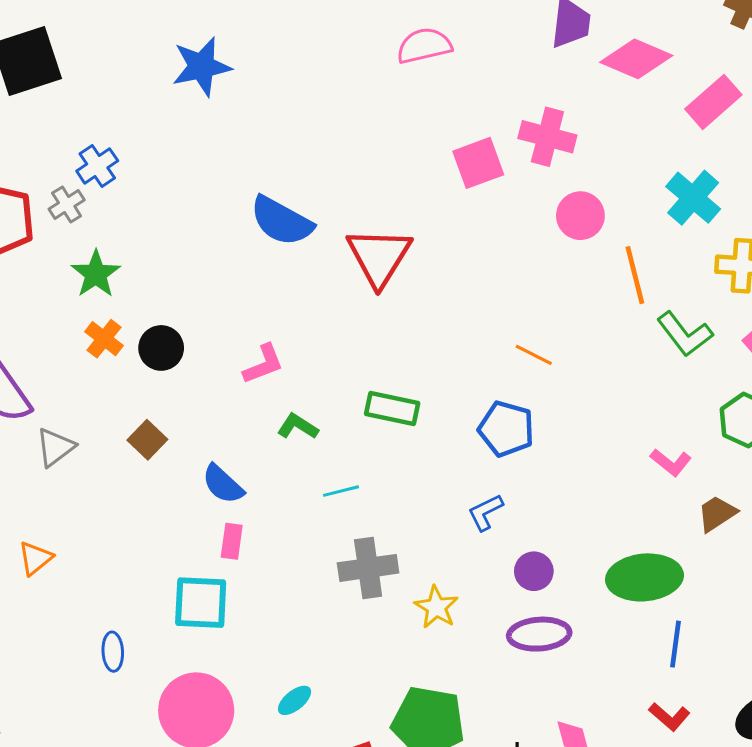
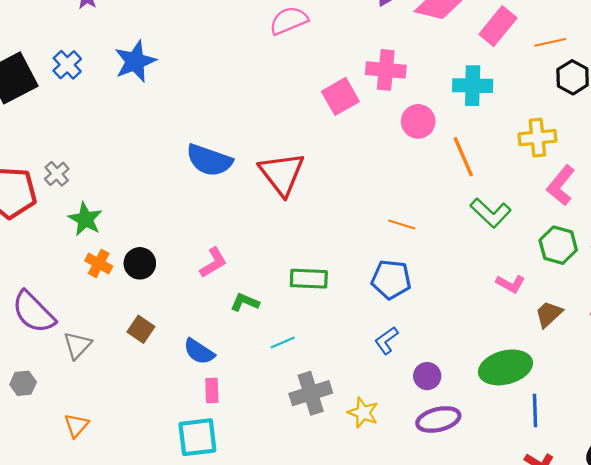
blue cross: (97, 166) -> (67, 65), moved
cyan cross: (693, 198) -> (473, 86), moved, turned -30
green L-shape: (685, 334) -> (491, 213), moved

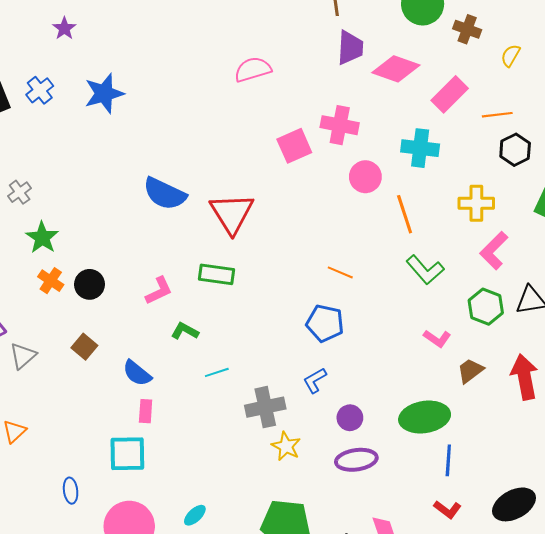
green rectangle: (309, 279) -> (216, 274), moved
gray cross: (311, 393) -> (265, 407), moved

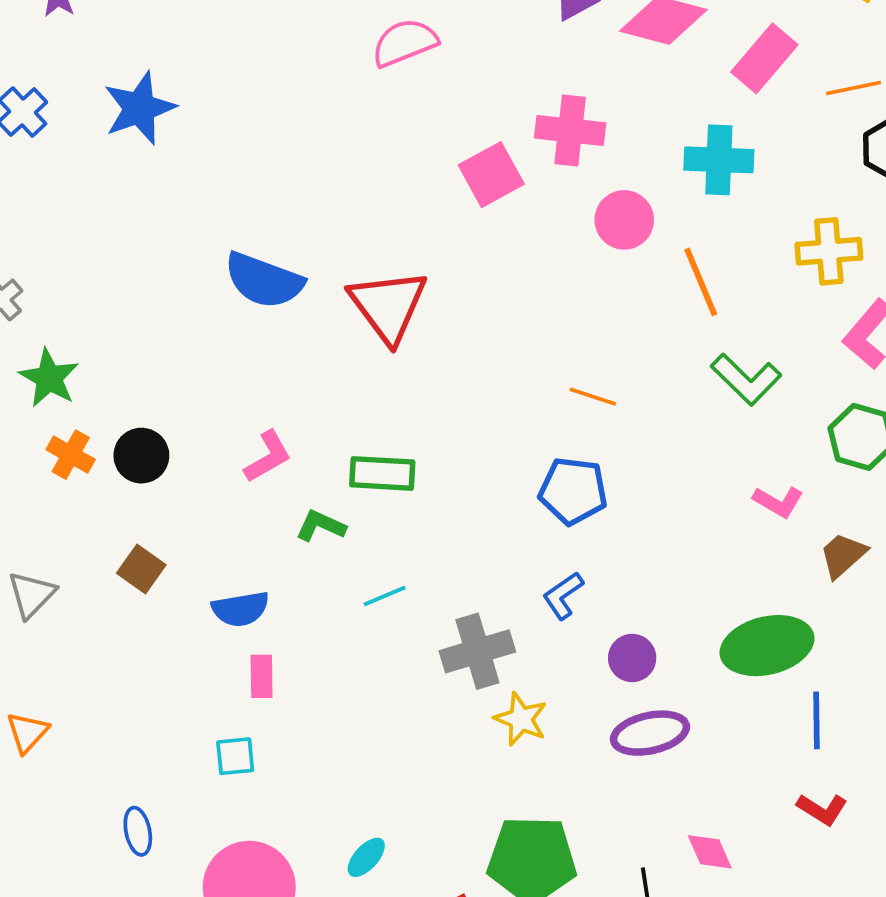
green rectangle: (216, 274) -> (382, 473), moved
blue semicircle: (137, 373) -> (241, 609), turned -44
cyan square: (127, 454) -> (235, 756), size x0.6

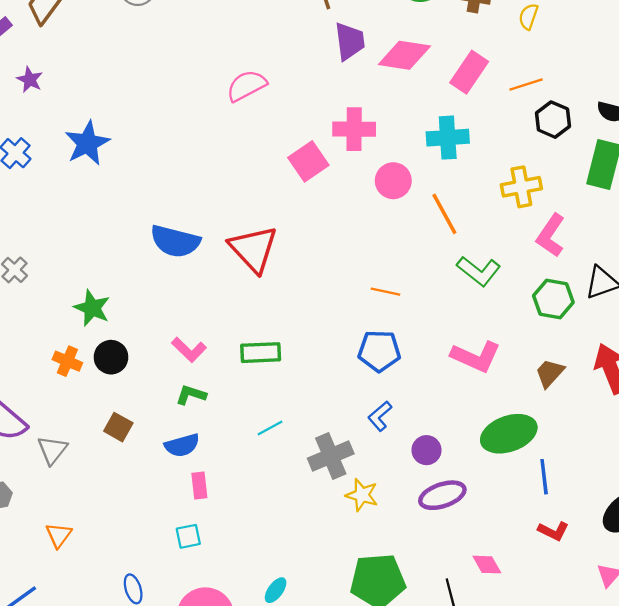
green star: (49, 378) -> (92, 308), moved
pink L-shape: (268, 457) -> (189, 350), turned 80
pink L-shape: (778, 502) -> (476, 357), moved, size x1.6
green L-shape: (321, 526) -> (191, 395), moved

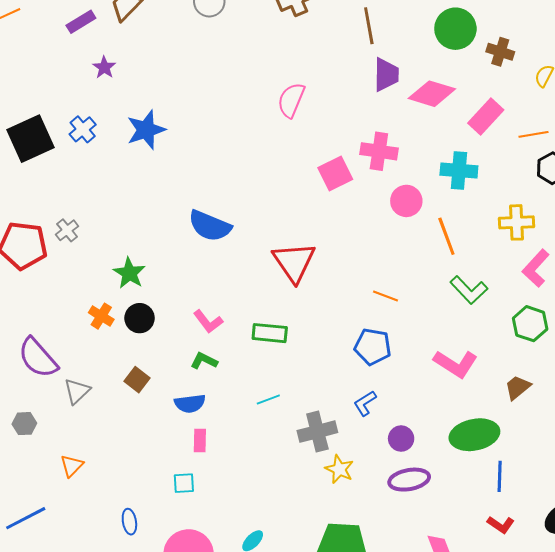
pink semicircle: (246, 86) -> (291, 100), turned -48
red triangle: (253, 249) -> (294, 262), moved

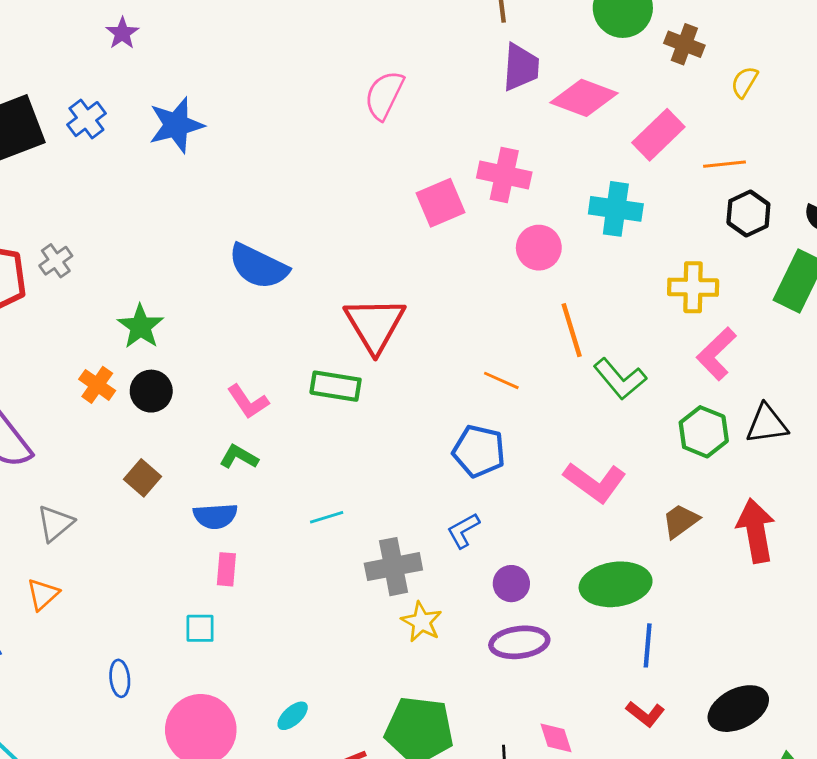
orange line: (446, 236) -> (572, 330), moved
green rectangle: (270, 333) -> (336, 386), moved
gray triangle: (77, 391) -> (55, 523), moved

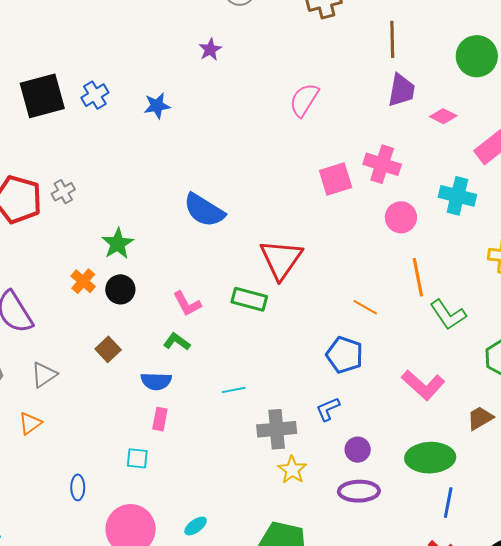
purple star: (122, 33) -> (210, 49), moved
pink diamond: (584, 98) -> (443, 116), size x0.6
blue star: (176, 125) -> (157, 106), size x0.7

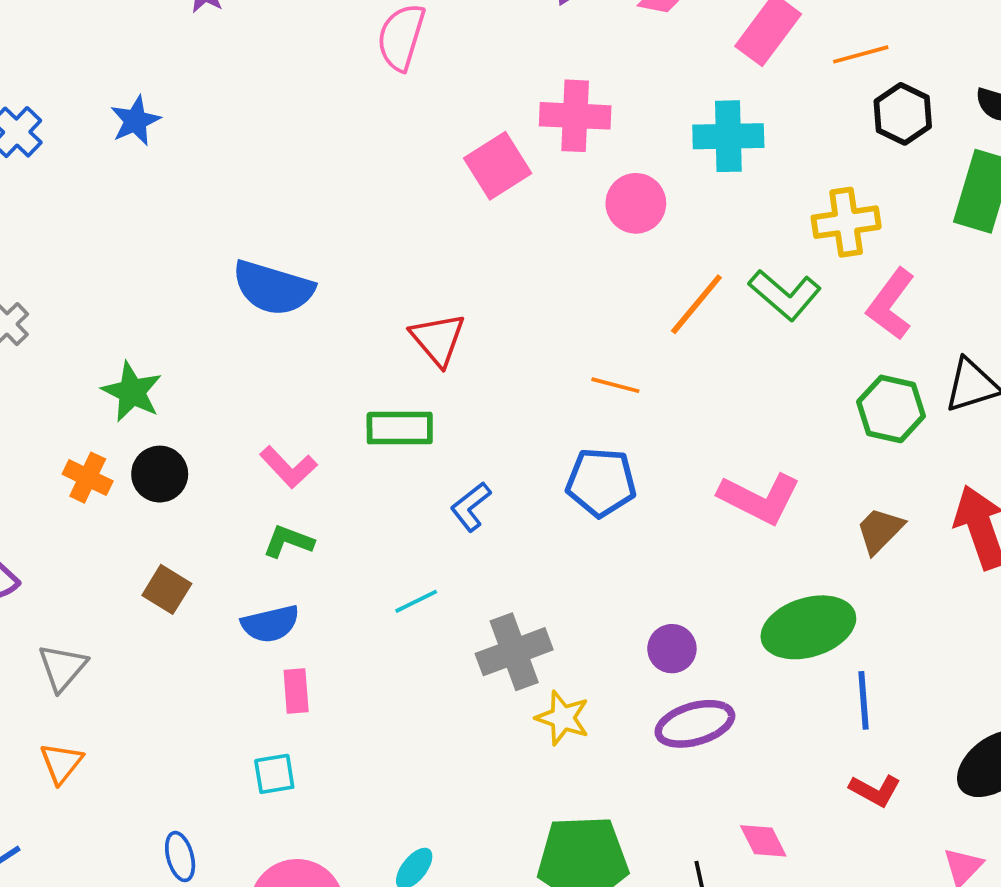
red triangle: (281, 259) -> (438, 339), size x0.7
orange line: (418, 277) -> (696, 304), turned 66
green L-shape: (448, 315) -> (785, 295), moved
blue L-shape: (328, 409) -> (471, 507), moved

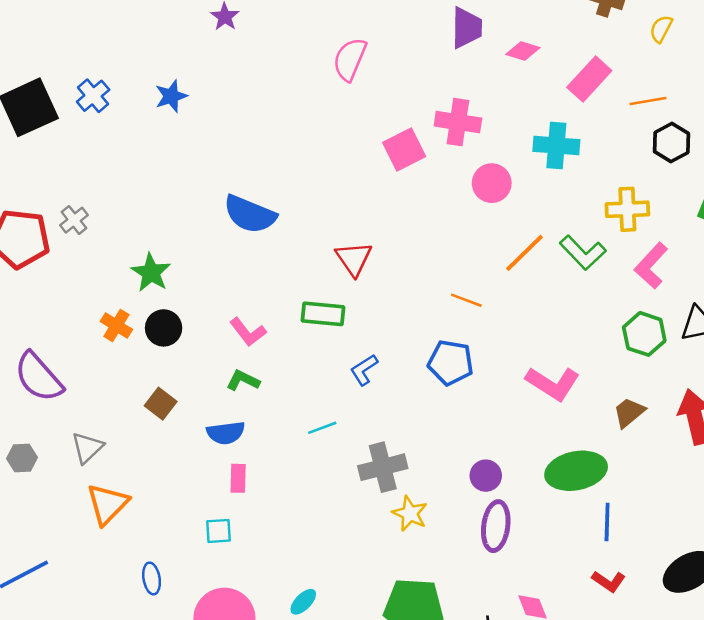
purple ellipse: (695, 724) -> (496, 526), turned -72
orange triangle: (61, 763) -> (107, 504), moved, size x1.5

